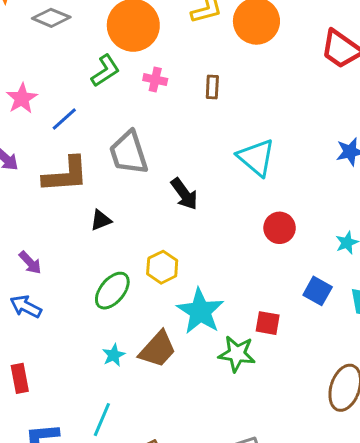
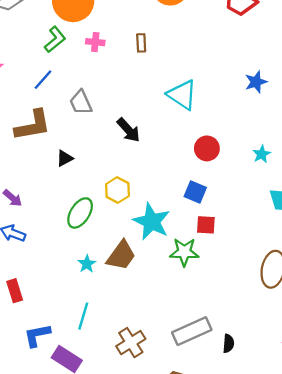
blue line: (64, 119) -> (43, 80), moved
gray trapezoid: (129, 153) -> (81, 102), size x0.7
blue square: (318, 291) -> (195, 192), moved

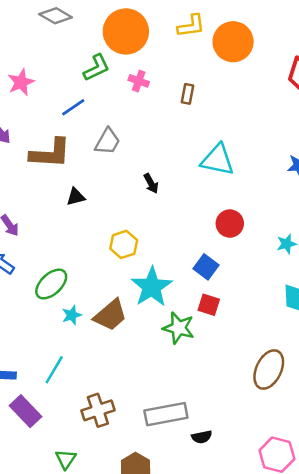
cyan triangle: (182, 95) -> (218, 160), turned -36
gray trapezoid: (81, 102) -> (107, 141), turned -140
black arrow: (128, 130) -> (151, 183), size x0.7
green ellipse: (80, 213) -> (51, 284), moved
black semicircle: (228, 343) -> (202, 437), turned 60

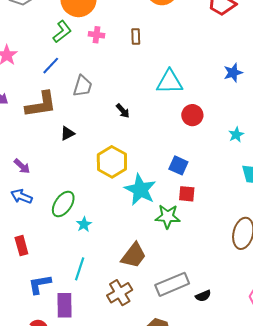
red circle: (230, 224) -> (192, 115), moved
yellow hexagon: (124, 244) -> (112, 162), size x1.4
brown trapezoid: (110, 315) -> (134, 255), moved
purple rectangle: (25, 411) -> (65, 305), turned 55

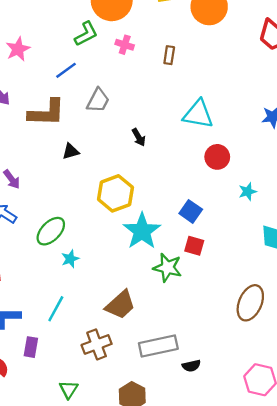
cyan star: (236, 135) -> (248, 192), moved
purple rectangle: (65, 305) -> (31, 347), size x0.7

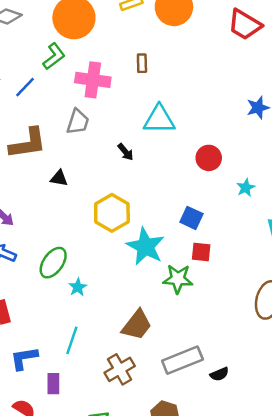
pink cross: (125, 45) -> (93, 80), moved, size x1.8
blue line: (66, 70) -> (25, 87), moved
cyan triangle: (198, 114) -> (159, 119), moved
black triangle: (71, 151) -> (59, 178), turned 36

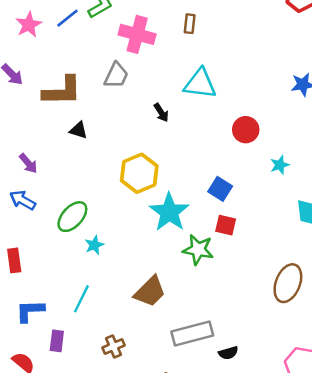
blue line: (25, 87) -> (67, 18), moved
black triangle: (59, 178) -> (78, 130), moved
brown cross: (120, 369) -> (113, 346), moved, size x0.7

